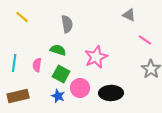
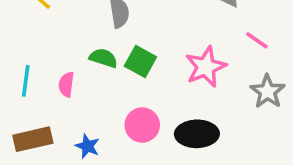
pink star: (96, 57) -> (206, 67), moved
green square: (61, 74) -> (140, 62), moved
blue star: (58, 96) -> (88, 146), moved

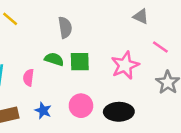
green square: (140, 62) -> (80, 62), turned -30
blue star: (88, 146) -> (43, 111), moved

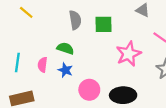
green square: (80, 62) -> (103, 24), moved
blue star: (43, 111) -> (65, 70), moved

